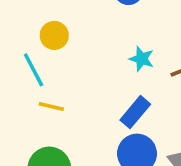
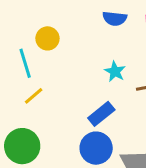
yellow line: (51, 107) -> (34, 96), turned -65

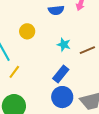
yellow circle: (47, 38) -> (27, 31), moved

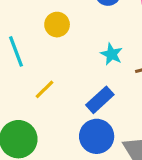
yellow line: (14, 72) -> (45, 89), moved

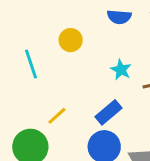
yellow line: (45, 89) -> (57, 116), moved

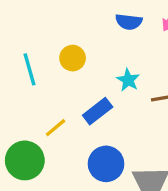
yellow circle: (71, 40) -> (73, 58), moved
blue rectangle: (108, 112) -> (98, 111), moved

